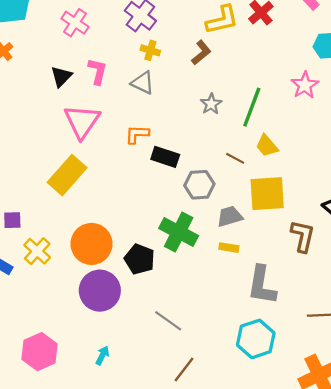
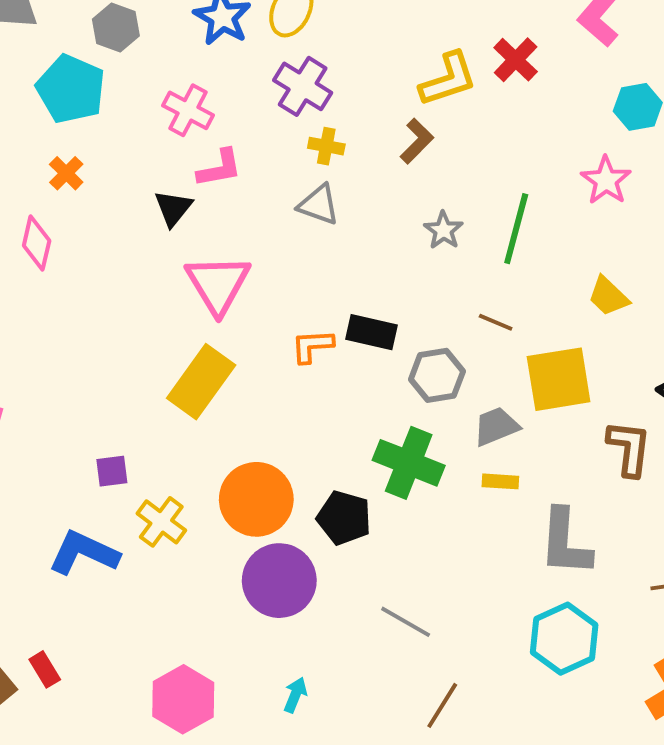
pink L-shape: (98, 71) -> (220, 168), moved, turned 72
orange L-shape: (137, 134) -> (312, 346), moved
yellow trapezoid: (267, 146) -> (608, 296), moved

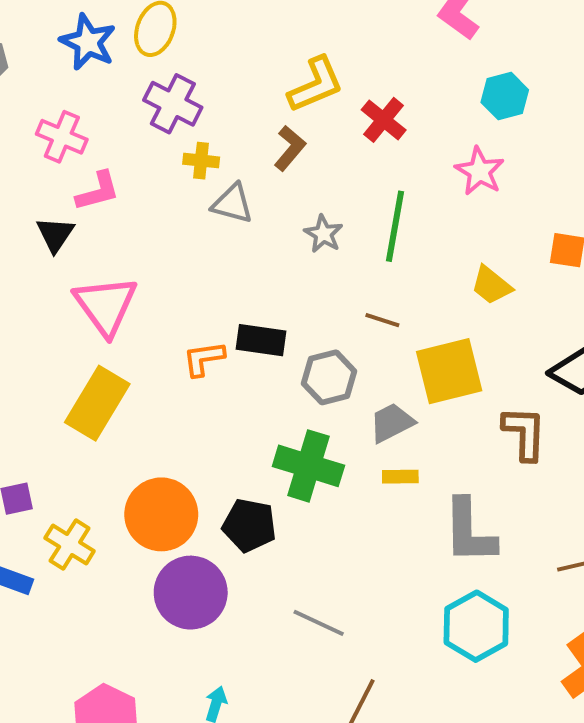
red cross: (516, 60) -> (384, 120), moved
gray triangle: (319, 205) -> (232, 204), moved

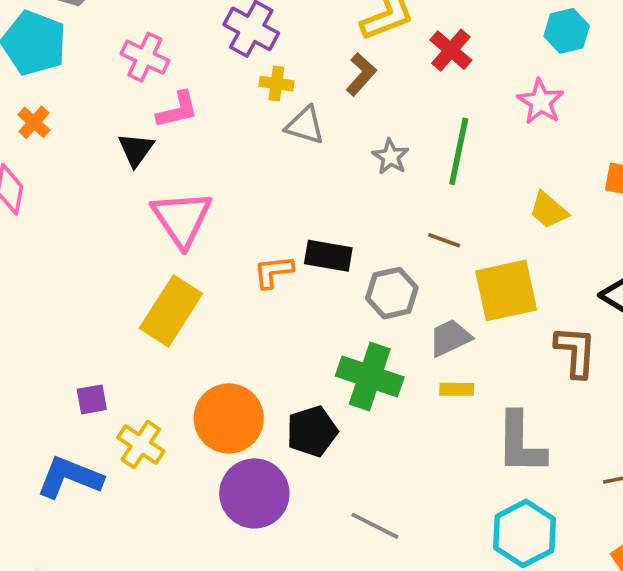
black pentagon: (249, 525) -> (312, 431), turned -30

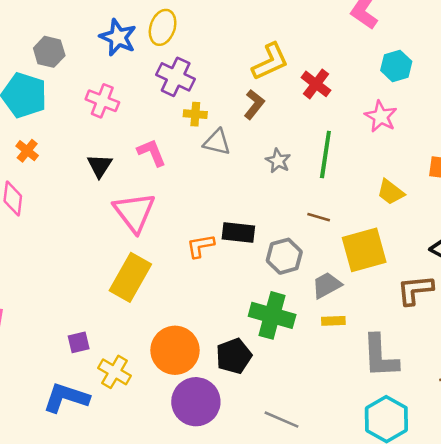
pink L-shape: (177, 110) -> (152, 153), moved, turned -96
brown L-shape: (576, 352) -> (415, 290), turned -96

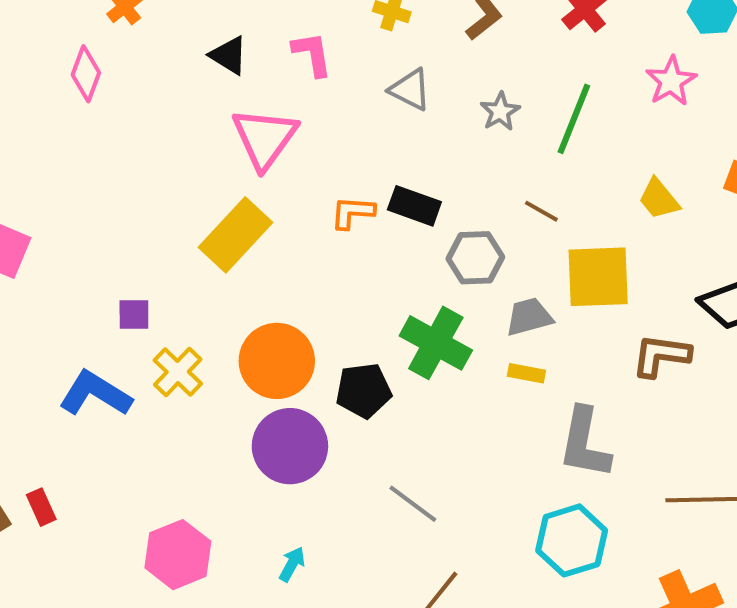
gray triangle: (217, 142) -> (410, 89), moved
black triangle: (100, 166) -> (229, 55), turned -44

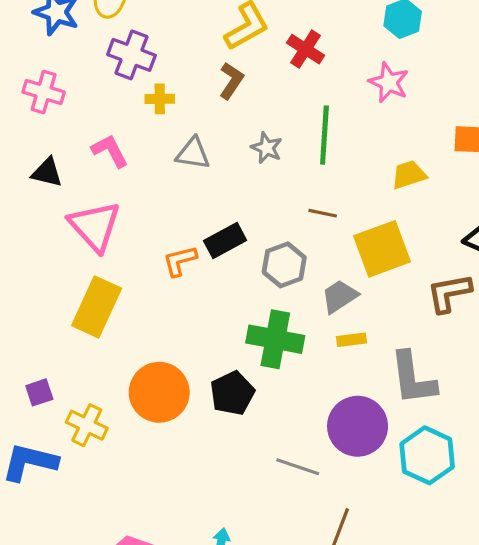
yellow trapezoid: (659, 199) -> (409, 175), turned 129
black rectangle: (414, 206) -> (225, 241), turned -30
purple circle: (290, 446) -> (358, 426), moved

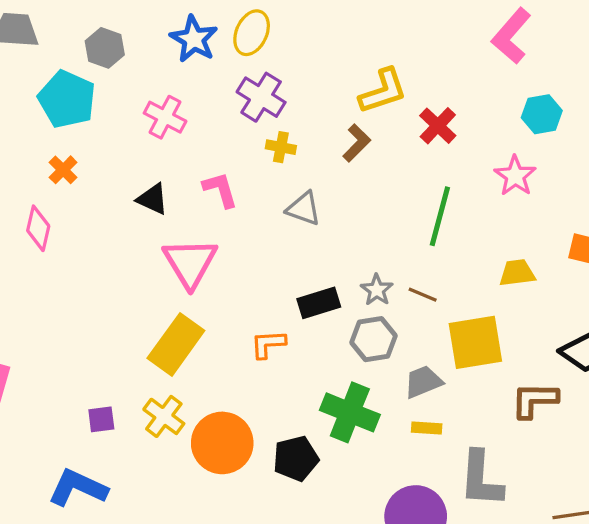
gray star: (267, 148) -> (377, 290), moved
orange L-shape: (180, 261) -> (268, 344), moved
yellow cross: (87, 425) -> (164, 416), moved

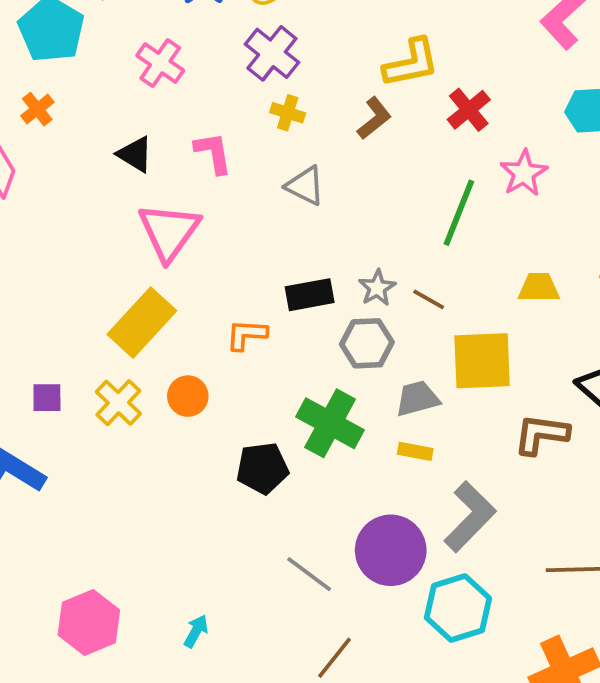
pink star: (515, 176) -> (524, 173), moved
orange circle: (222, 443) -> (188, 396), moved, size x0.6
gray L-shape: (481, 479) -> (470, 517), turned -146

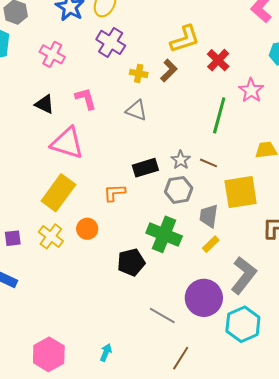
yellow cross: (288, 113) -> (139, 73), moved
pink triangle: (169, 232) -> (67, 143), turned -42
gray trapezoid: (417, 398) -> (209, 216), turned -60
yellow rectangle: (415, 451) -> (211, 244), turned -48

